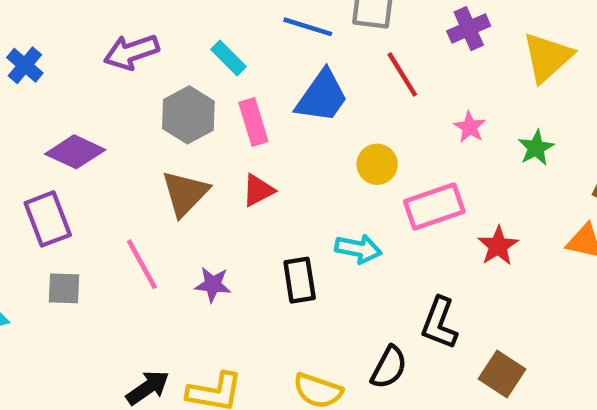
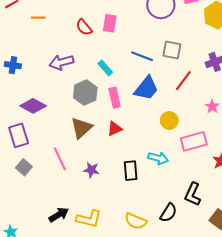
blue cross: (25, 65) -> (13, 65), turned -35
red line: (402, 74) -> (183, 81), turned 65
gray square: (64, 288) -> (24, 167), turned 35

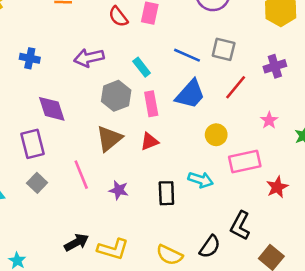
purple diamond: (33, 106) -> (52, 109), turned 40

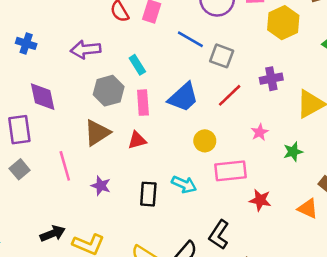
blue line: (187, 55) -> (190, 39), moved
red star: (277, 187) -> (260, 200), turned 30

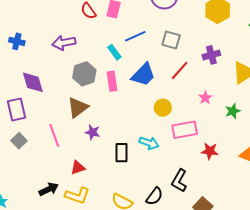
blue line: (190, 39) -> (135, 36), moved, turned -50
cyan rectangle: (137, 65) -> (114, 52), moved
red triangle: (137, 140) -> (78, 168), moved
purple star: (101, 186) -> (92, 132), moved

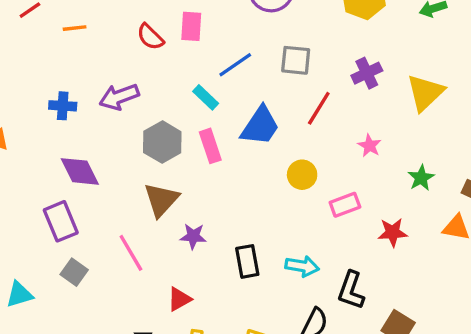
blue cross: (17, 41) -> (63, 106), moved
green star: (233, 111) -> (421, 178), moved
pink rectangle: (185, 130) -> (345, 205), size x0.7
cyan arrow: (149, 143) -> (302, 266), moved

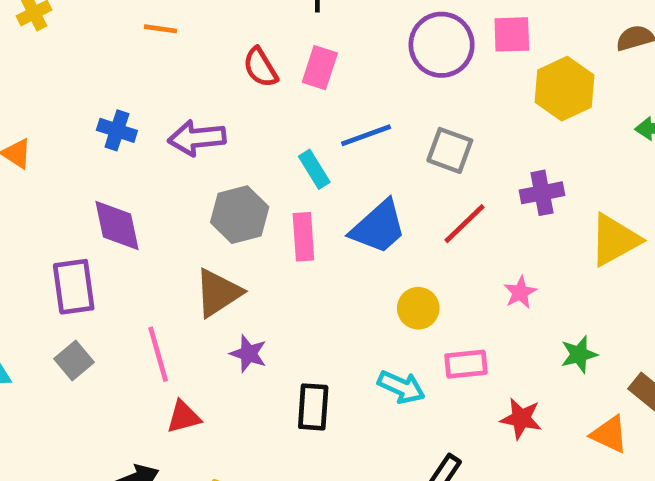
cyan arrow: (302, 266) -> (401, 387), moved
red triangle: (179, 299) -> (184, 417), moved

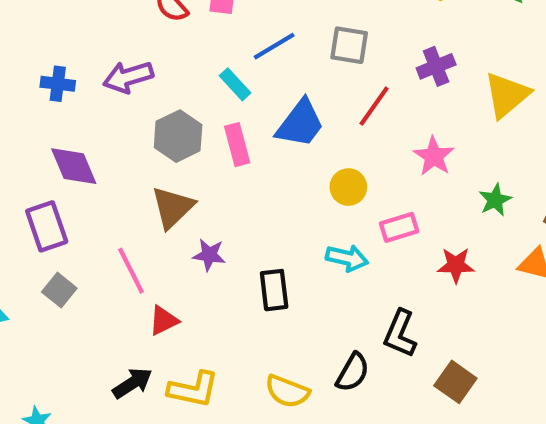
pink star: (520, 292) -> (434, 156), size x1.4

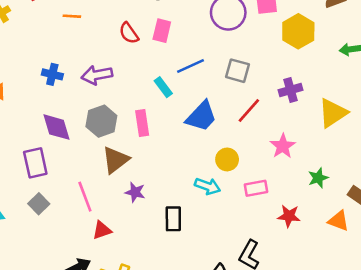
gray hexagon: (178, 136) -> (101, 121), moved
pink rectangle: (237, 145) -> (142, 123), moved
cyan arrow: (347, 258) -> (208, 186), moved

